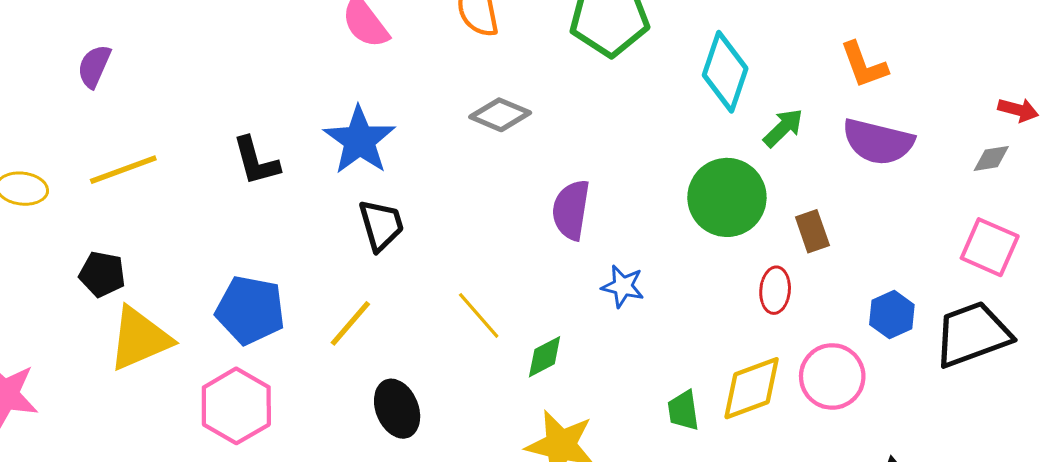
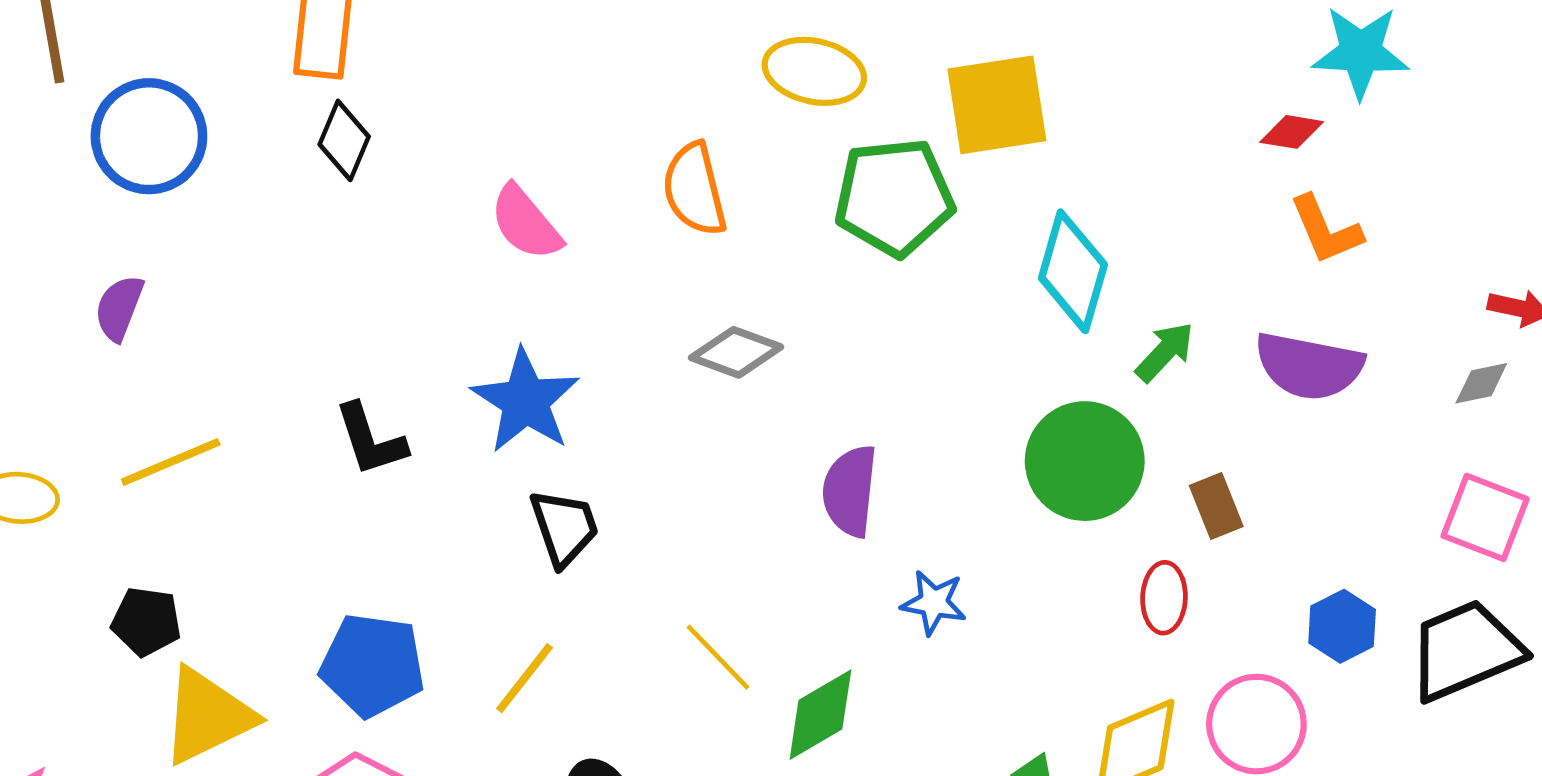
orange L-shape: (864, 65) -> (1326, 230), moved
green diamond: (545, 357) -> (820, 715), size x1.4

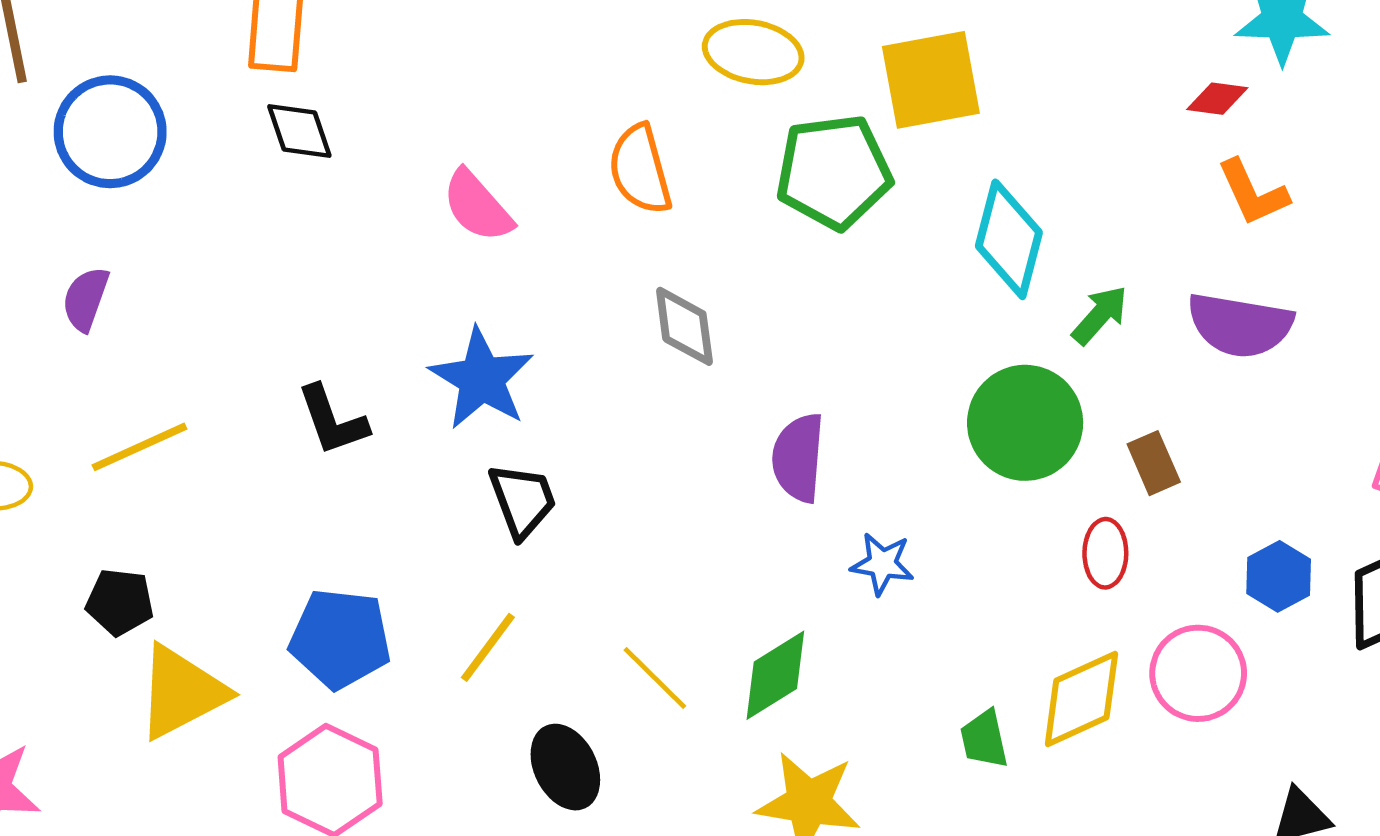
black diamond: (344, 140) -> (299, 131), turned -40
gray diamond: (736, 352) -> (684, 326), turned 64
yellow line: (718, 657) -> (655, 678), moved

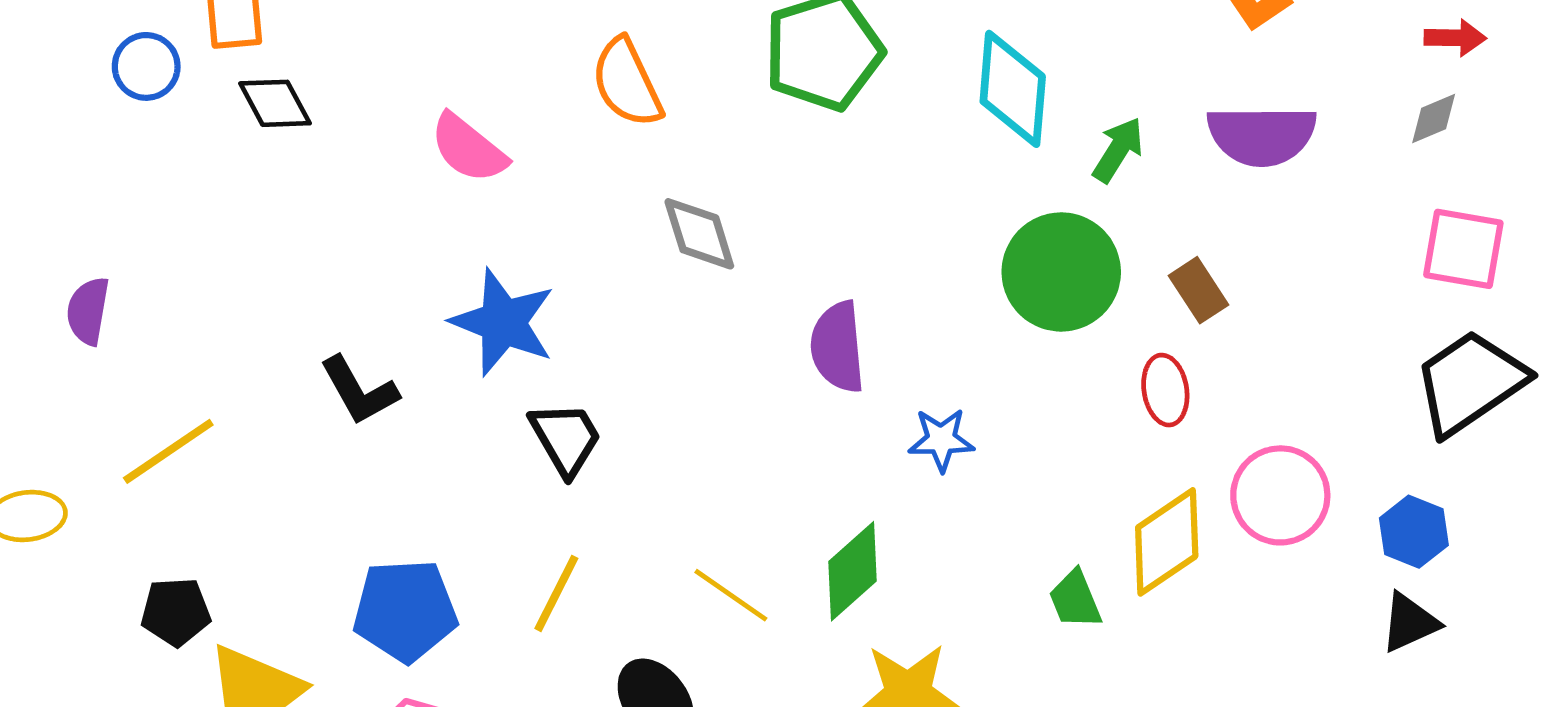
blue circle: (110, 132) -> (146, 66), moved, size x0.6
blue hexagon: (1279, 576) -> (1414, 532), moved

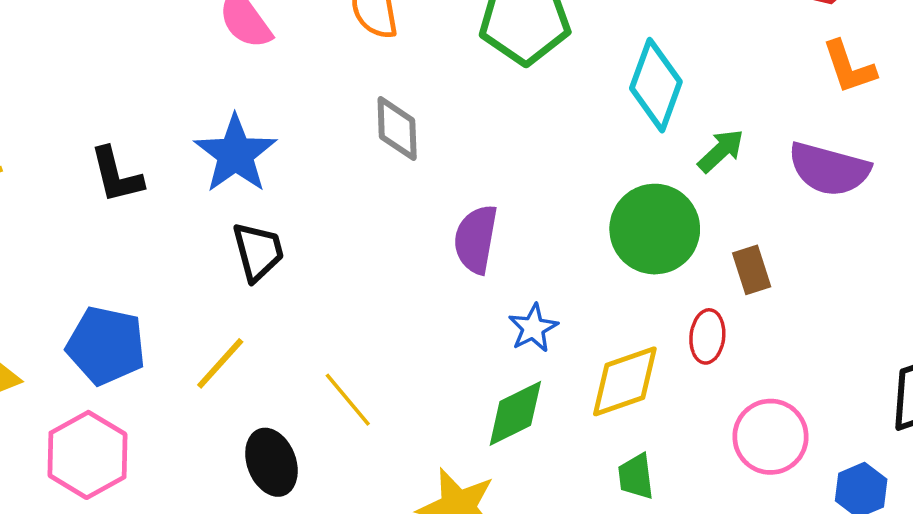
blue star: (941, 440) -> (533, 328), turned 30
yellow diamond: (1167, 542) -> (625, 381), moved
green diamond: (853, 571) -> (515, 413), moved
green trapezoid: (1075, 599) -> (636, 476), moved

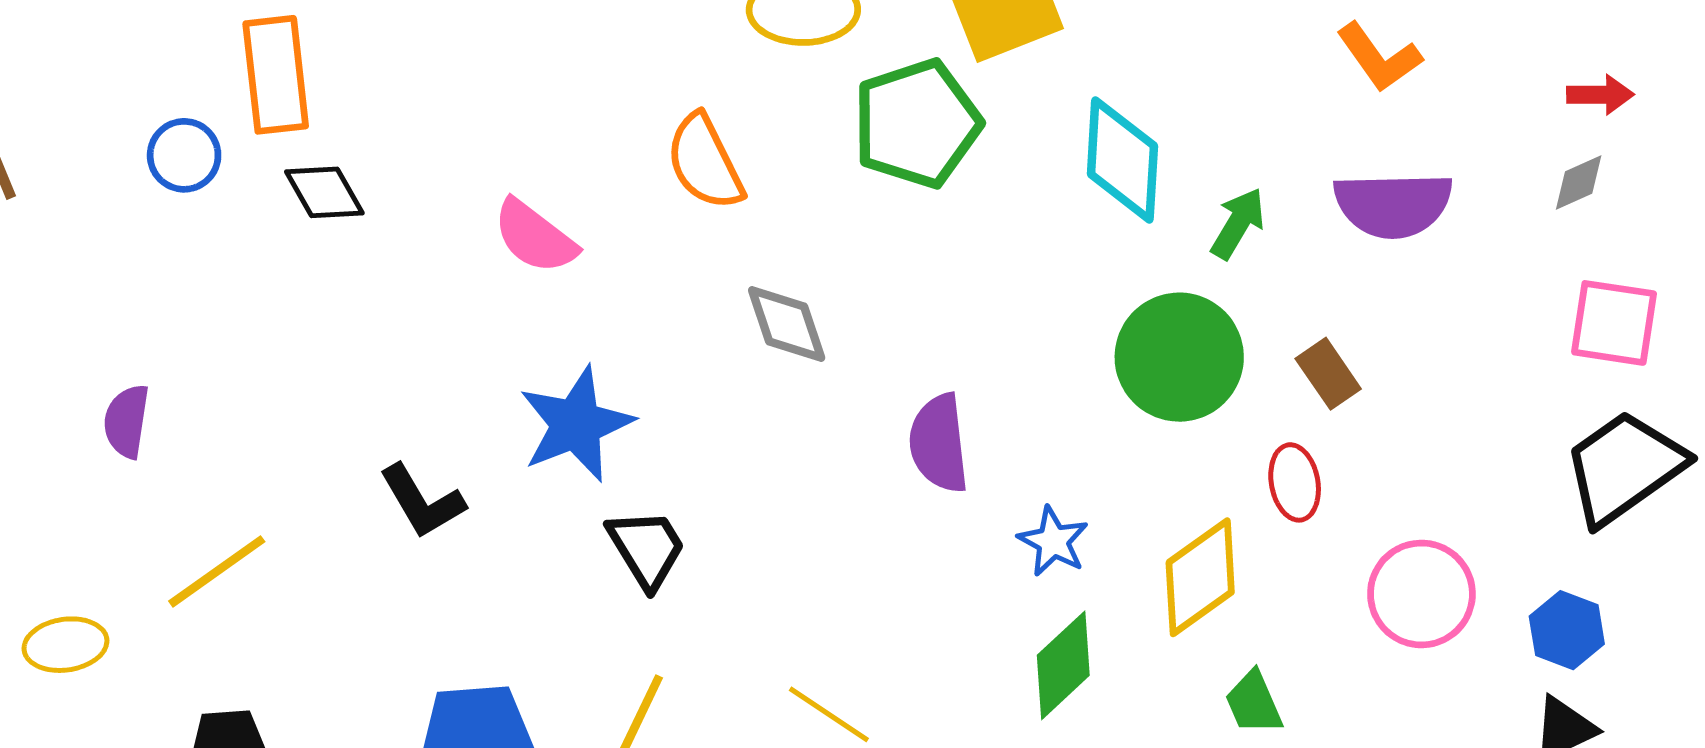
blue star: (235, 154) -> (576, 424), turned 30

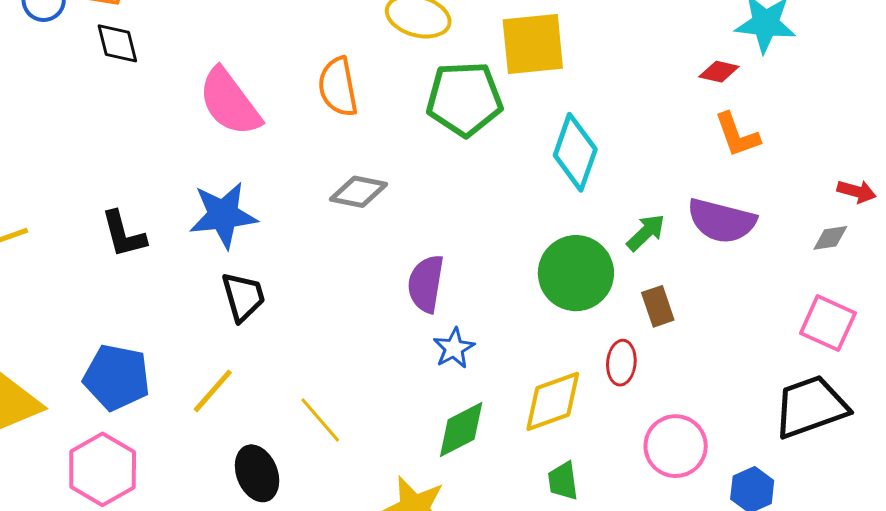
green arrow: (1238, 223) -> (646, 233), moved
pink semicircle: (535, 237) -> (230, 102), size x1.4
gray diamond: (787, 324) -> (359, 192), turned -76
blue star: (1053, 541) -> (454, 348), moved

